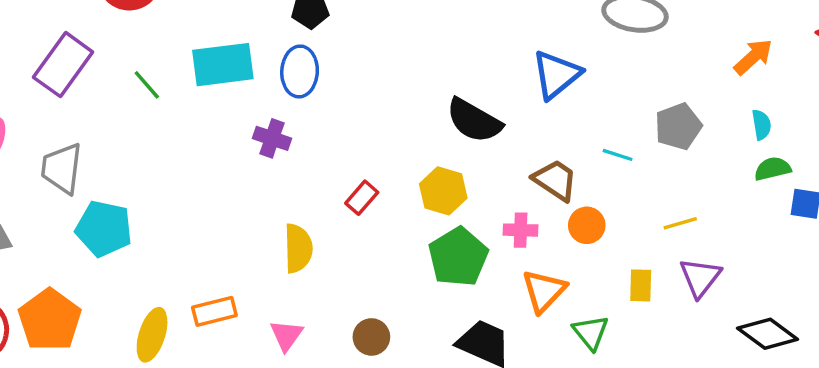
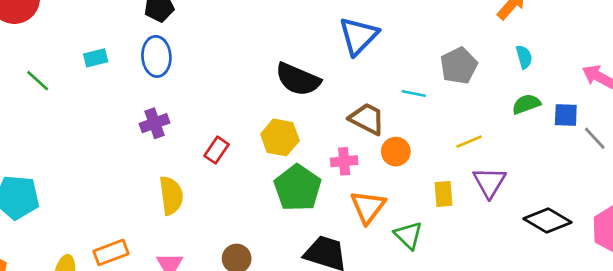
cyan rectangle: (223, 65) -> (96, 58), size x0.5
purple cross: (272, 138) -> (155, 123), moved, turned -32
green semicircle: (773, 169) -> (526, 104), moved

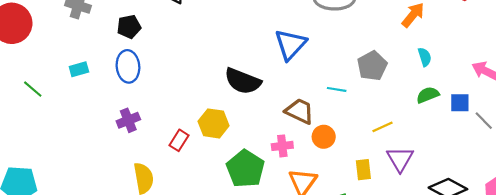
yellow hexagon: (280, 137) -> (214, 123), moved

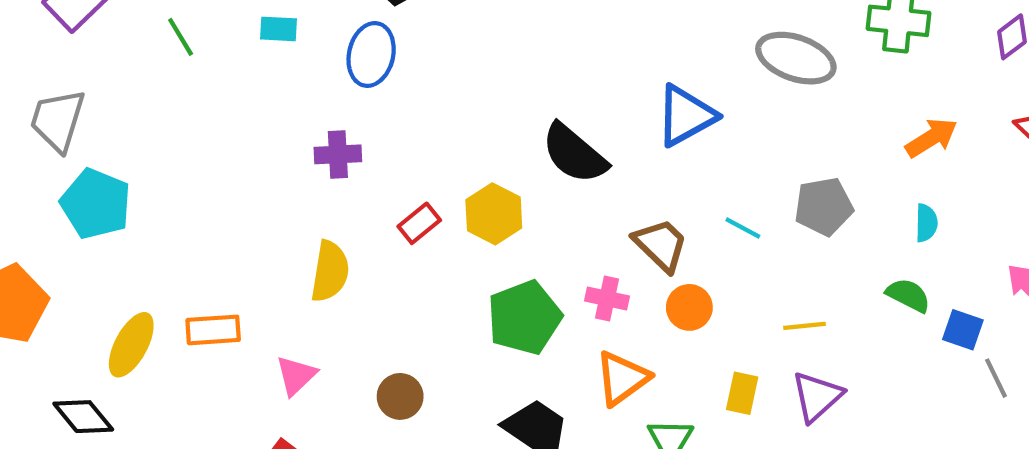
green semicircle: (428, 95) -> (908, 295), turned 30

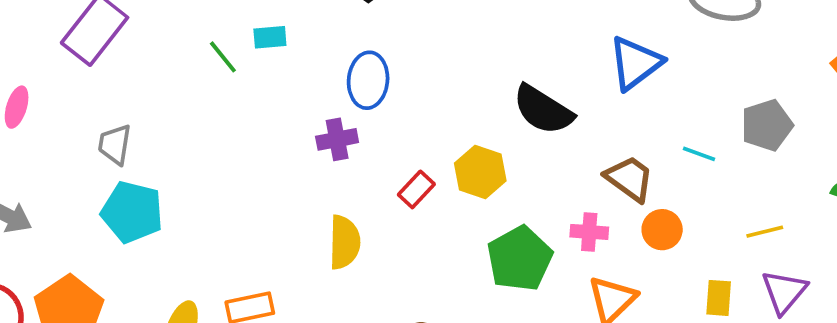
green line: (181, 37) -> (223, 57), moved
blue ellipse: (371, 54) -> (368, 80), moved
gray trapezoid: (58, 120) -> (115, 144), moved, size x0.7

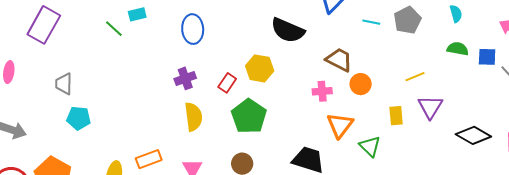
purple cross: (337, 139) -> (185, 78), moved
cyan line: (699, 154) -> (371, 22), moved
cyan pentagon: (132, 212) -> (79, 118), size x0.7
green pentagon: (520, 259) -> (249, 116), moved

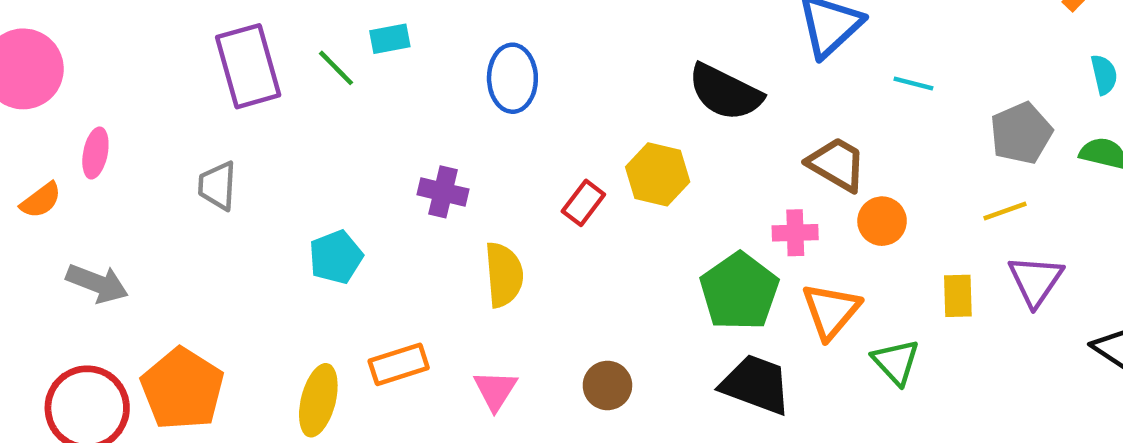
gray pentagon: (407, 20) -> (1021, 133), moved
purple rectangle: (44, 25) -> (248, 66), moved, turned -48
purple cross: (185, 78) -> (443, 192), moved, turned 30
green pentagon: (249, 116) -> (739, 291), moved
cyan pentagon: (79, 118) -> (336, 257), moved, turned -30

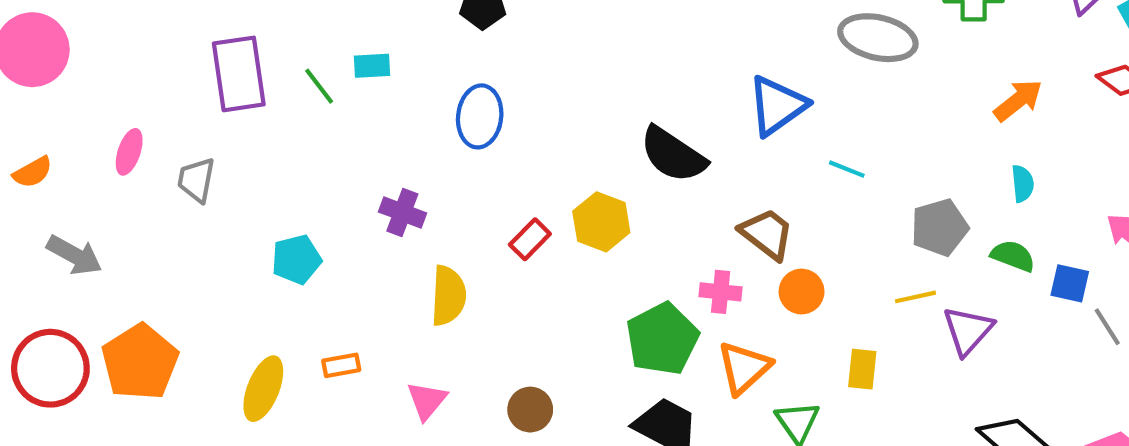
pink ellipse: (95, 153) -> (129, 152), moved
purple triangle: (1035, 281) -> (968, 331), moved
orange rectangle: (399, 364) -> (341, 365), size x0.7

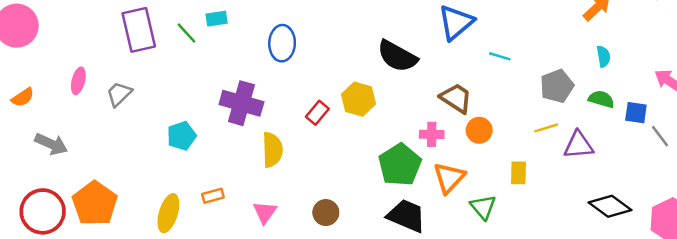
gray trapezoid: (196, 180) -> (119, 94), turned 40
purple cross: (402, 212) -> (241, 103), size x1.6
purple triangle: (968, 331) -> (579, 145), turned 48

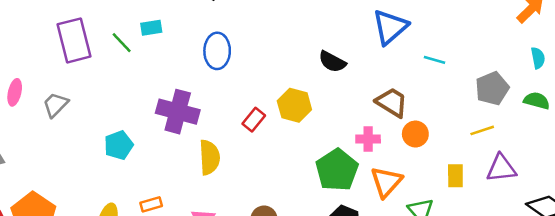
black semicircle: (397, 56) -> (332, 62), size x0.7
purple triangle: (579, 145) -> (501, 168), moved

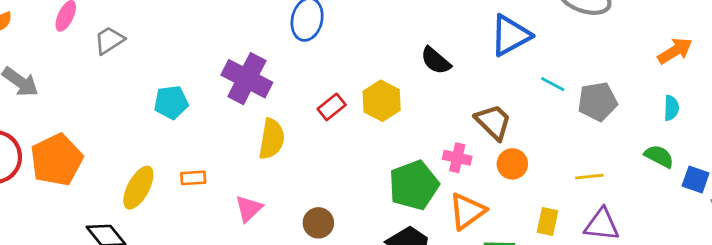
gray pentagon: (492, 88) -> (597, 102), moved

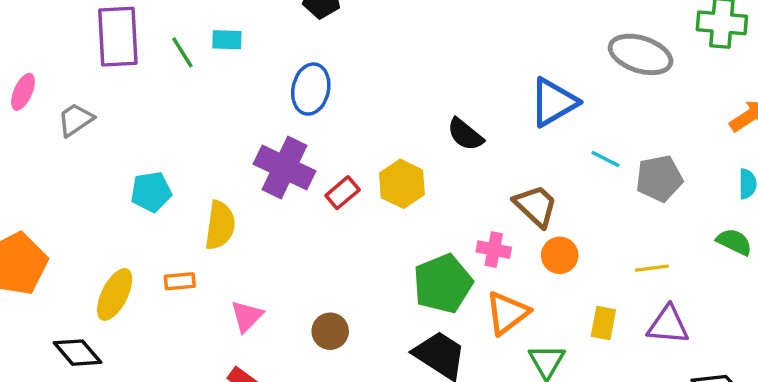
purple cross: (247, 79) -> (284, 167), moved
yellow semicircle: (272, 139) -> (220, 225), moved

